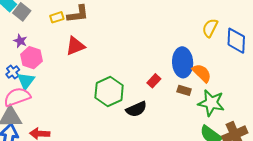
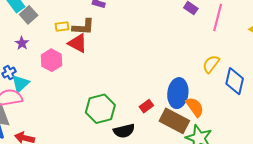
red triangle: (75, 46) -> (78, 43), moved, turned 40
pink hexagon: (31, 58) -> (52, 60), moved
brown rectangle: (184, 90) -> (174, 121), size x2.0

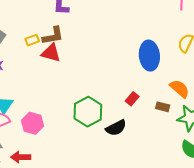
pink hexagon: (52, 60) -> (33, 123), moved
blue ellipse: (178, 93) -> (149, 56), moved
brown rectangle: (174, 121) -> (163, 107), size x0.5

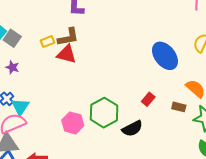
blue ellipse: (149, 56) -> (165, 56), turned -32
pink hexagon: (33, 123) -> (73, 123), moved

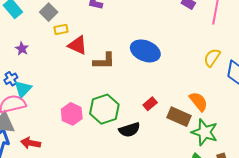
brown L-shape: (68, 37) -> (104, 61), moved
gray square: (12, 38) -> (49, 12), moved
blue ellipse: (165, 56) -> (145, 51), moved, turned -40
brown rectangle: (179, 107) -> (179, 117), size x1.6

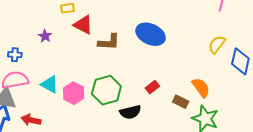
purple star: (22, 49) -> (45, 36), moved
blue cross: (11, 79) -> (15, 55), turned 32
cyan triangle: (23, 89) -> (50, 84), moved, turned -48
brown rectangle: (179, 117) -> (181, 102), size x0.7

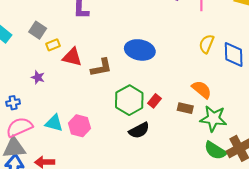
green hexagon: (106, 90) -> (129, 100), moved

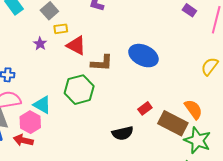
purple star: (38, 77) -> (40, 44), moved
green hexagon: (129, 100) -> (79, 90), moved
brown rectangle: (185, 108) -> (173, 123), size x1.8
pink hexagon: (79, 126) -> (30, 122), moved

